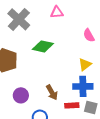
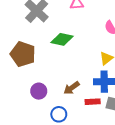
brown arrow: (52, 92) -> (71, 88), turned 84

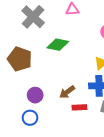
red rectangle: (93, 102) -> (79, 107), moved
blue circle: (59, 114) -> (30, 118), moved

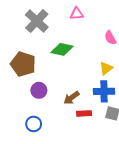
purple circle: (35, 95) -> (39, 90), moved

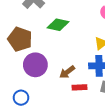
purple circle: (39, 90) -> (35, 65), size x1.5
blue circle: (34, 124) -> (21, 98), moved

